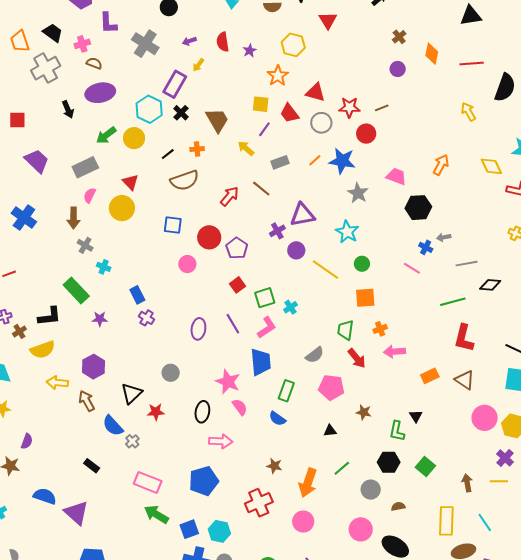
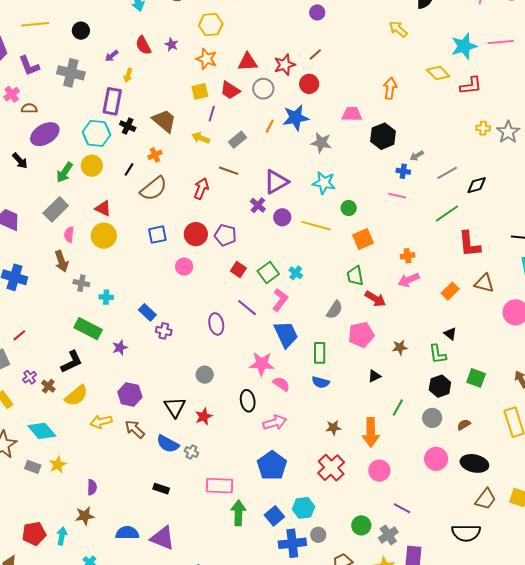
orange cross: (380, 329) -> (408, 256), moved, turned 32
green arrow: (156, 514) -> (238, 513), turned 80

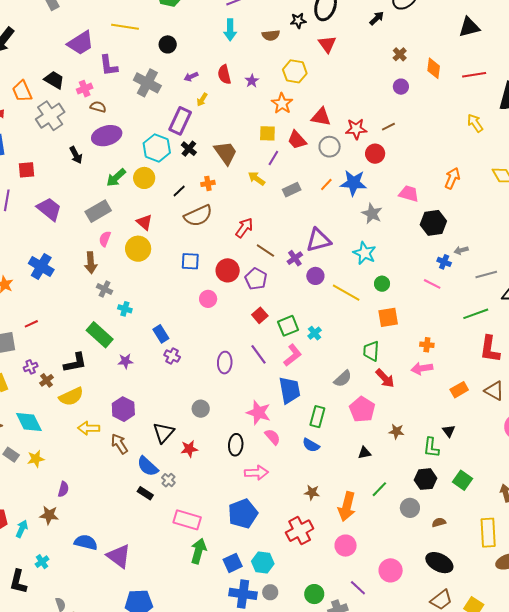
brown line: (229, 171) -> (265, 251), moved
pink pentagon: (361, 335) -> (362, 409), turned 30
pink circle: (436, 459) -> (391, 570), moved
black rectangle: (161, 489) -> (145, 493), moved

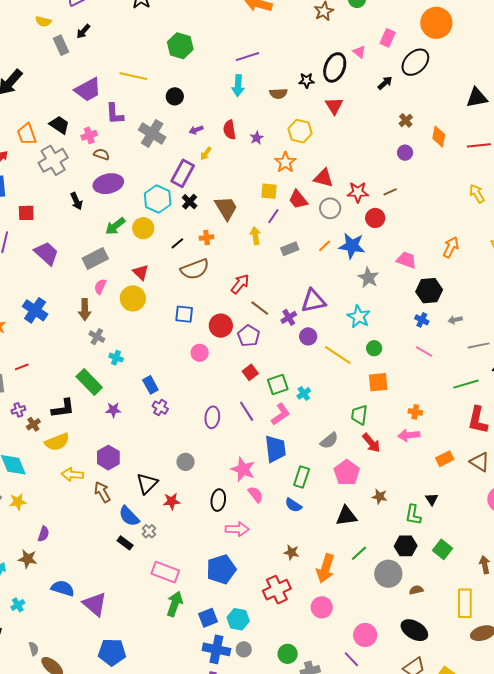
yellow arrow: (257, 179) -> (255, 236), turned 42
blue cross: (444, 262) -> (422, 320), moved
black triangle: (364, 453) -> (346, 516), size x1.6
gray circle: (410, 508) -> (388, 574), size x1.4
purple line: (358, 588) -> (351, 659), moved

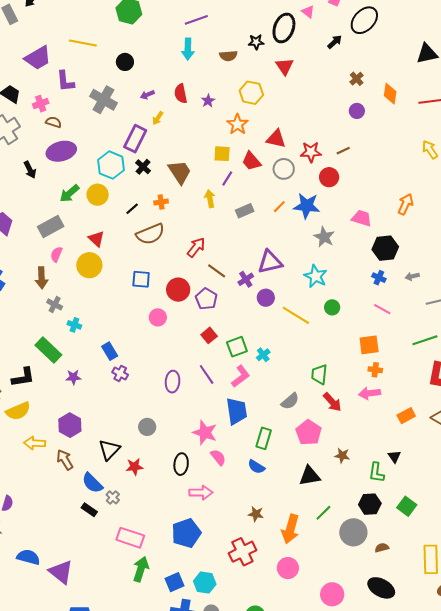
orange square: (378, 382) -> (369, 345), moved

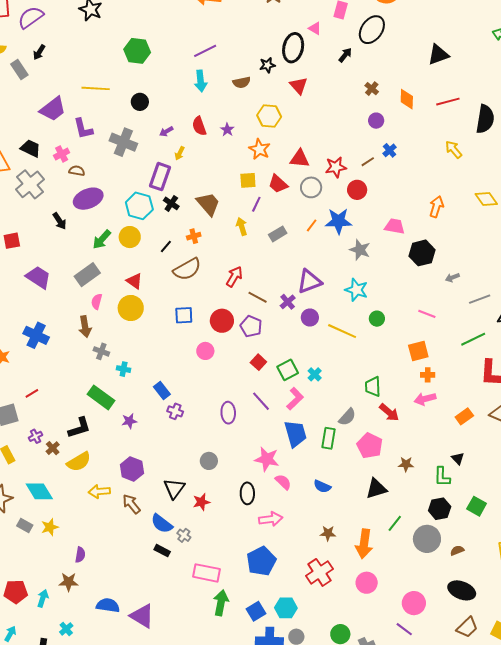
blue cross: (379, 278) -> (390, 150), moved, turned 32
green rectangle: (264, 438) -> (329, 438), moved

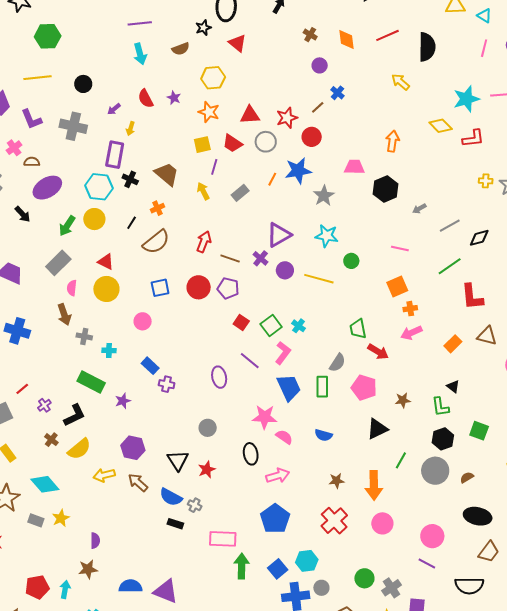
green hexagon: (137, 51) -> (48, 36), moved
purple line: (205, 51) -> (140, 23), turned 30
gray star: (360, 250) -> (324, 196), turned 30
pink circle: (205, 351) -> (143, 321), moved
purple cross: (36, 436) -> (44, 405), moved

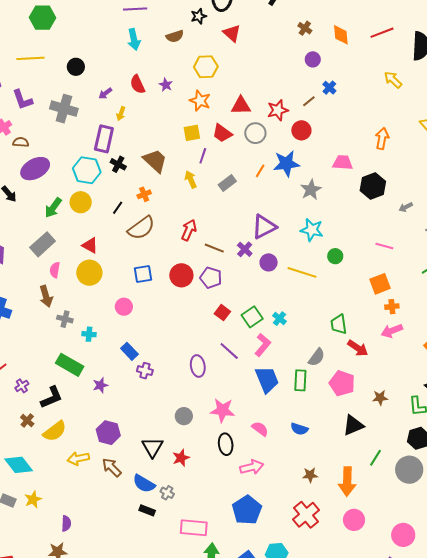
pink star: (265, 417) -> (222, 410), moved

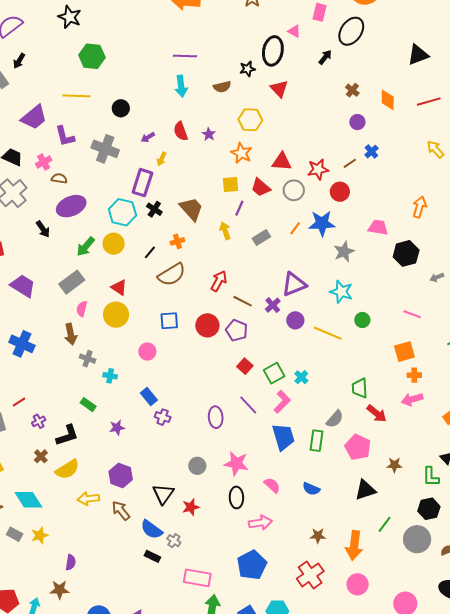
green rectangle: (70, 365) -> (88, 405), size x0.6

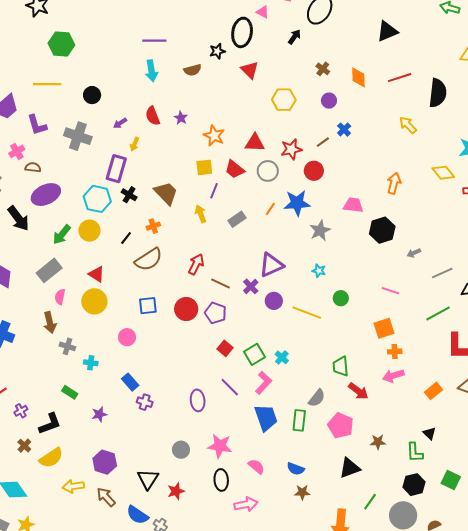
yellow hexagon: (250, 120) -> (284, 100), moved
black arrow: (43, 229) -> (18, 218), size x1.5
cyan star: (341, 292) -> (319, 271), size x0.6
brown star: (318, 536) -> (302, 492), moved

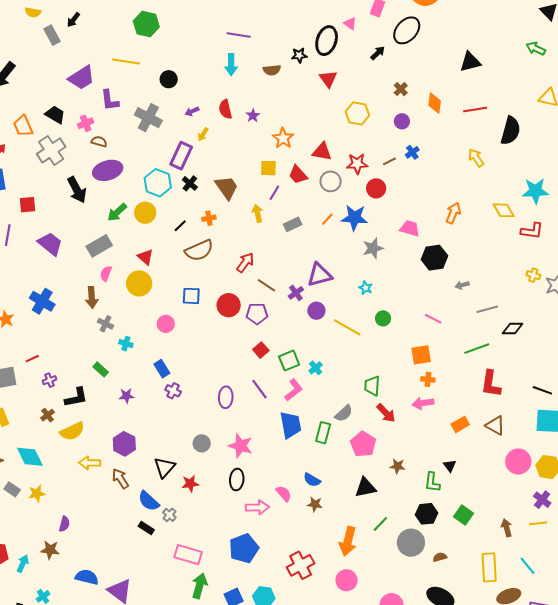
purple pentagon: (216, 313) -> (257, 314), turned -30
pink semicircle: (256, 466) -> (284, 494), moved

